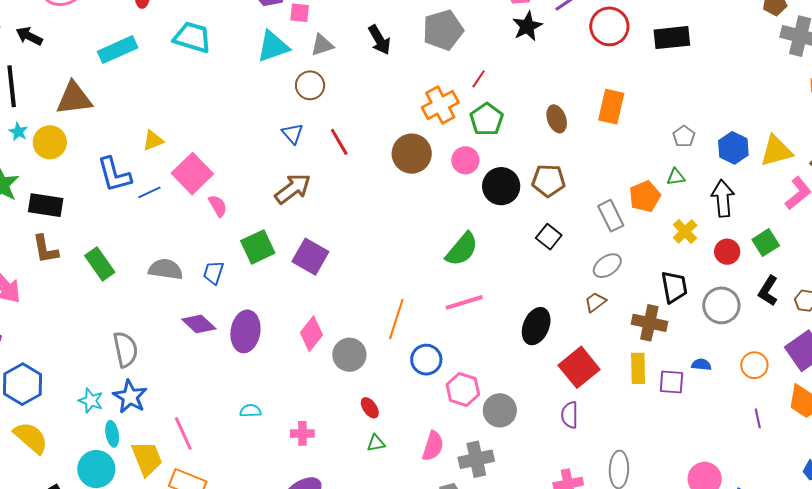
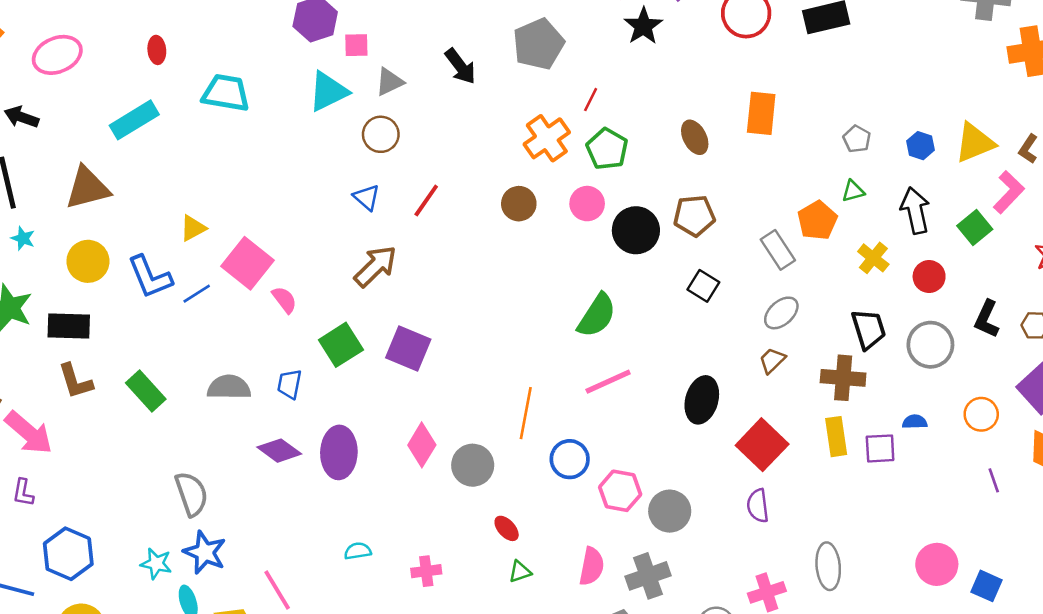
yellow circle: (50, 142) -> (88, 261), moved
red line: (339, 142) -> (426, 200), turned 72
blue hexagon: (733, 148) -> (921, 146), size x0.7
brown circle: (412, 154) -> (519, 204), size x0.7
green square: (766, 243) -> (975, 228), moved

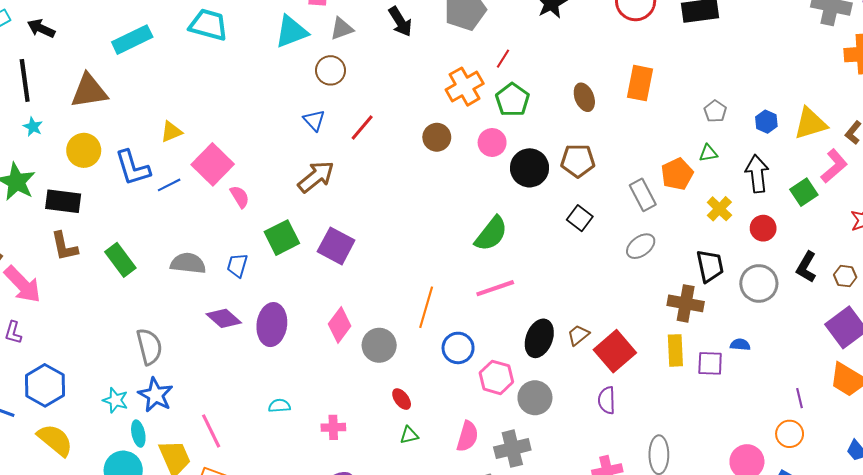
brown trapezoid: (772, 360) -> (578, 335), moved
black ellipse: (702, 400) -> (539, 338), moved
orange circle: (981, 414) -> (790, 434), moved

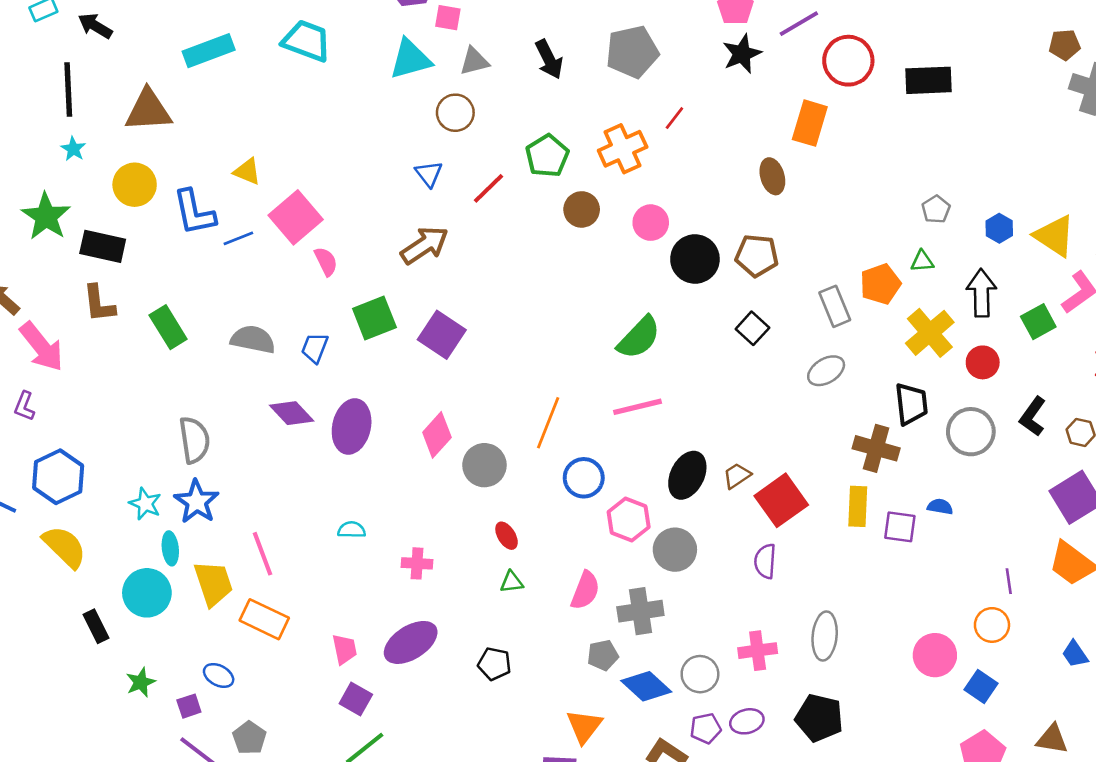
orange rectangle: (640, 83) -> (810, 123), moved
green pentagon: (512, 100) -> (547, 156), moved
yellow triangle: (810, 124) -> (1055, 236), turned 45
yellow triangle: (171, 132) -> (247, 171), turned 40
yellow cross: (719, 209) -> (930, 333), size x1.5

